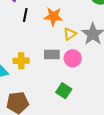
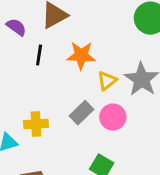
gray rectangle: (52, 54) -> (82, 113), turned -42

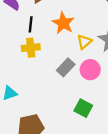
orange star: (81, 55) -> (63, 23), turned 30
yellow cross: (36, 124) -> (31, 48), moved

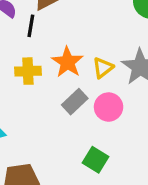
orange star: (63, 23) -> (67, 62), moved
black line: (31, 24) -> (31, 26), moved

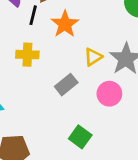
orange star: (67, 62) -> (65, 24), moved
pink circle: (109, 107) -> (109, 94), moved

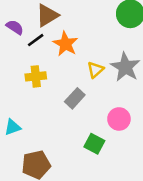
black line: (33, 15) -> (36, 40), turned 48
pink circle: (109, 94) -> (119, 119), moved

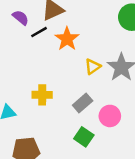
yellow cross: (36, 76) -> (42, 95), moved
gray rectangle: (75, 98) -> (83, 103), moved

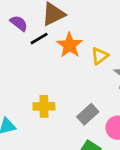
yellow triangle: (93, 67) -> (100, 56), moved

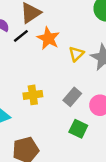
yellow triangle: (100, 56) -> (76, 54), moved

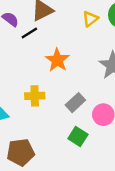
orange star: (48, 38) -> (57, 60), moved
yellow triangle: (76, 54) -> (90, 19), moved

